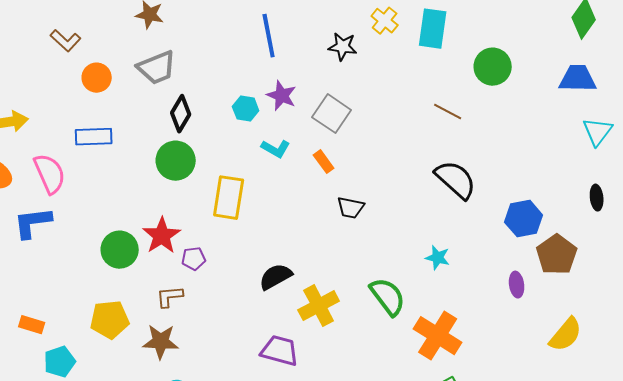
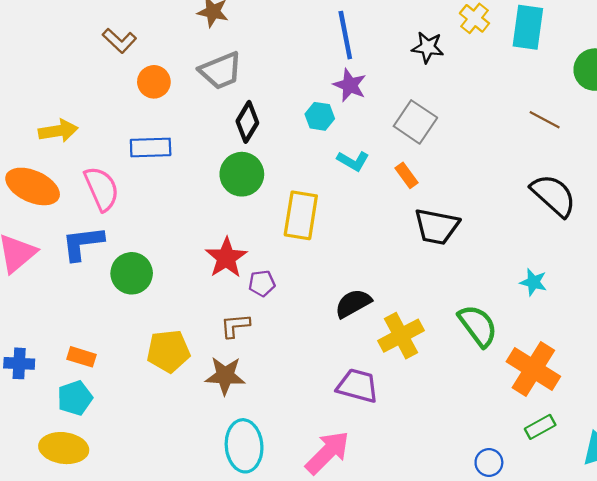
purple star: (282, 96) -> (350, 85), moved
black trapezoid: (351, 208) -> (437, 227), size x1.5
green circle: (120, 250) -> (132, 273), moved
cyan pentagon: (60, 362) -> (75, 398), moved

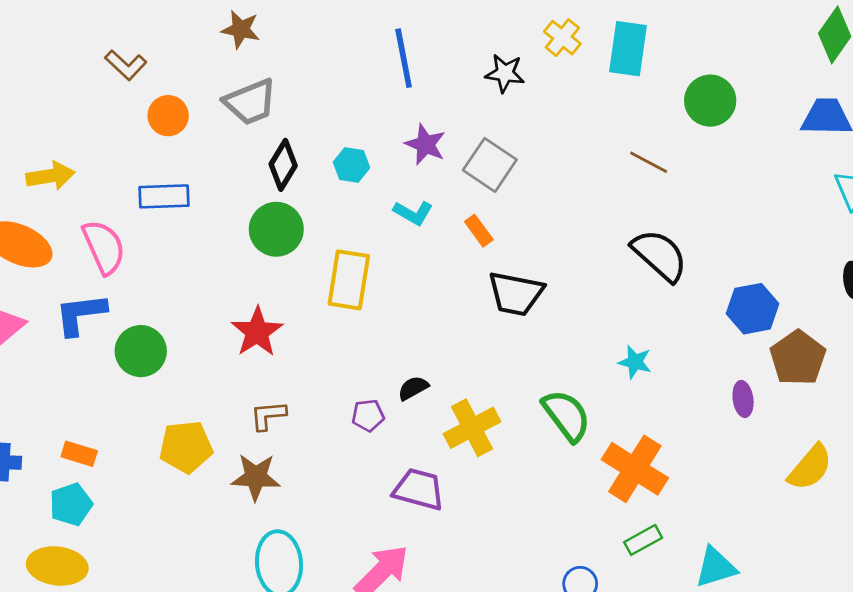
purple star: (350, 85) -> (425, 144), moved
cyan hexagon: (320, 116) -> (352, 165), moved
purple pentagon: (262, 283) -> (368, 415), moved
black semicircle: (353, 303) -> (413, 388), size x0.7

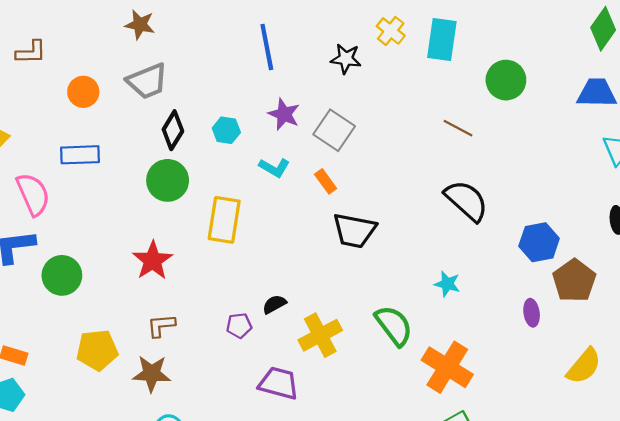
brown L-shape: (126, 65) -> (31, 52), moved, turned -44

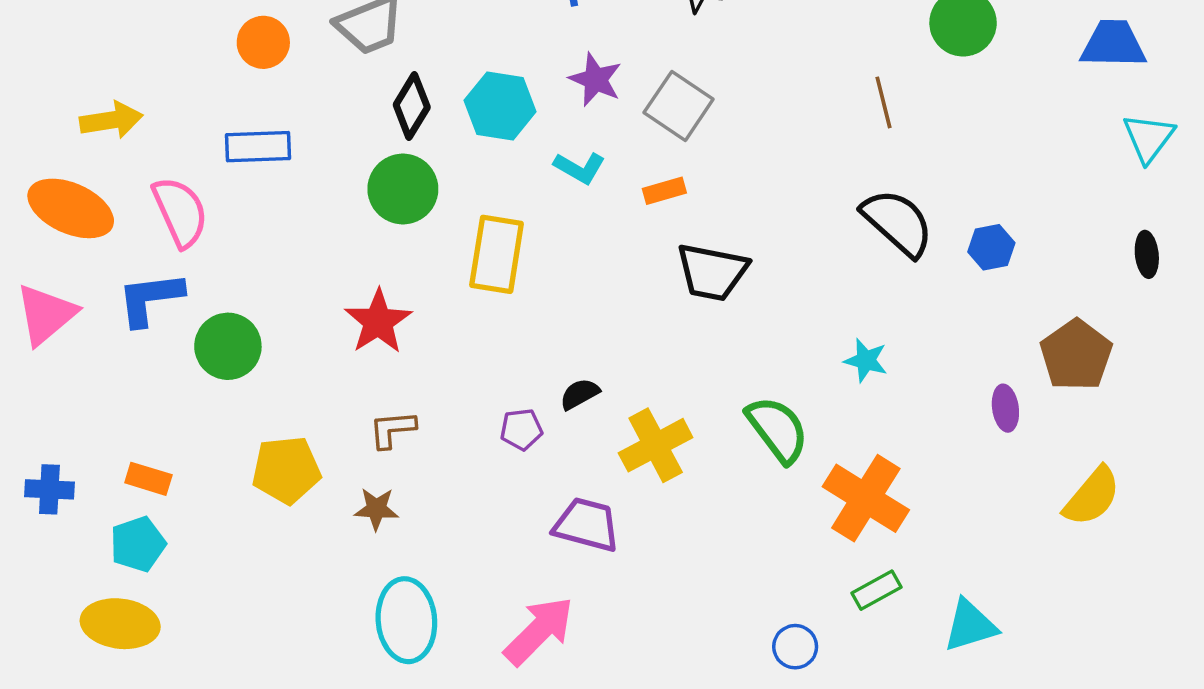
brown line: (458, 128) -> (884, 102), turned 48
cyan hexagon: (226, 130) -> (500, 106), size x1.5
orange rectangle: (326, 181) -> (664, 191), turned -70
blue hexagon: (539, 242) -> (991, 247), moved, size x0.7
brown star: (152, 374) -> (376, 509), size x0.7

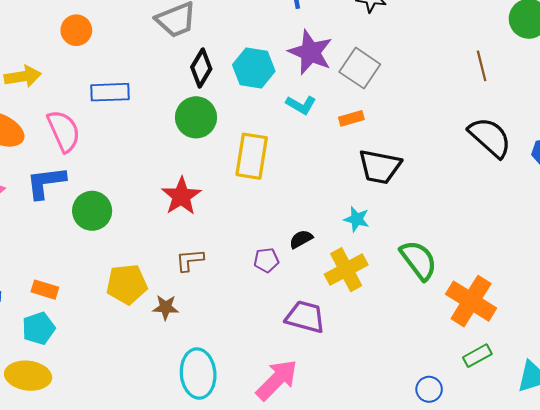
orange circle: (263, 42) -> (76, 30), moved
purple star: (595, 79) -> (310, 52), size x1.4
cyan star: (866, 360) -> (357, 219), moved
brown star: (376, 509) -> (166, 307), moved

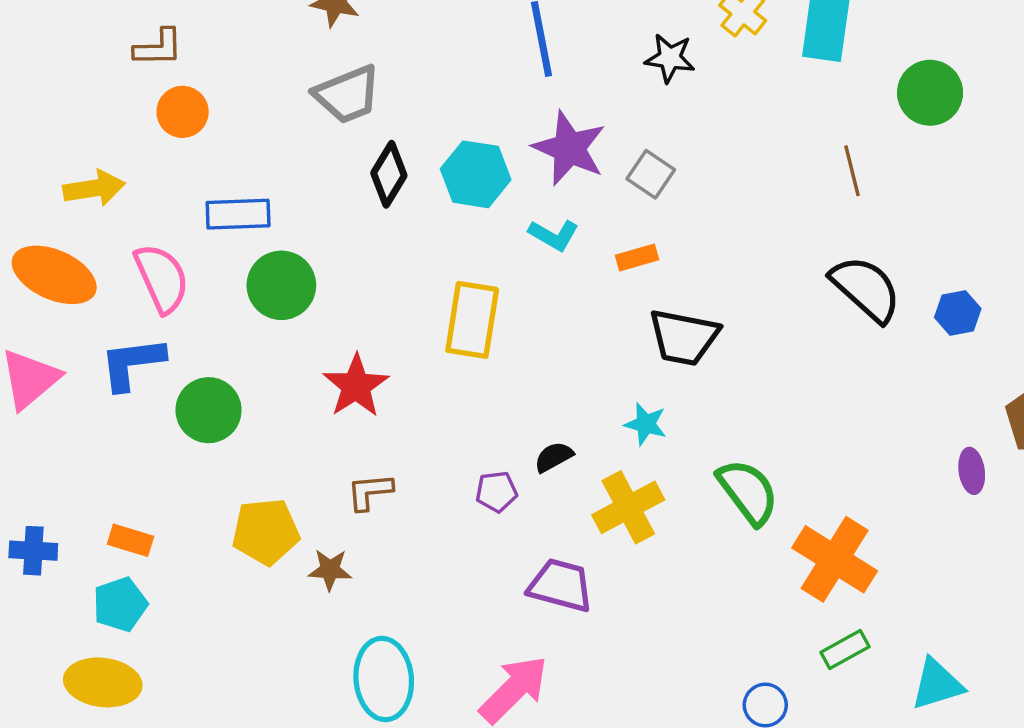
gray square: (360, 68) -> (651, 174), size x0.7
green circle: (196, 117) -> (281, 285), moved

